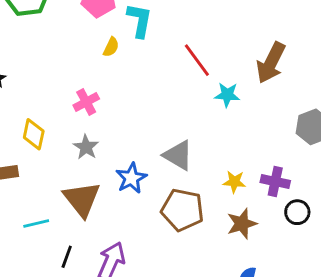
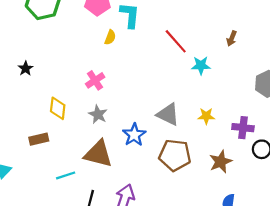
brown arrow: (271, 63) -> (232, 38), size x0.5
yellow star: (234, 182) -> (206, 116), moved
brown triangle: (82, 199) -> (98, 154), turned -32

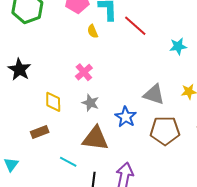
yellow semicircle: (110, 37) -> (93, 31), turned 144
red line: (176, 41) -> (135, 26), moved
black star: (26, 68) -> (19, 69), size x1.6
cyan line: (66, 175) -> (68, 162), turned 54

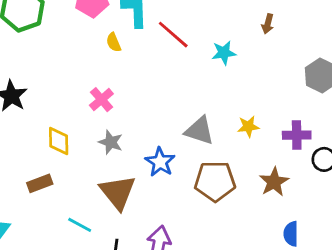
cyan star: (178, 46) -> (224, 53), moved
brown triangle: (95, 138) -> (118, 192), turned 44

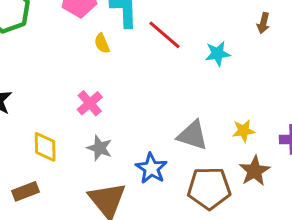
brown star: (274, 182) -> (255, 171), moved

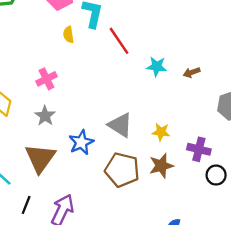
brown arrow: (263, 23) -> (192, 72), moved, turned 42

